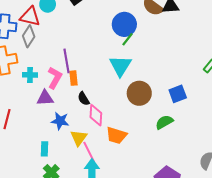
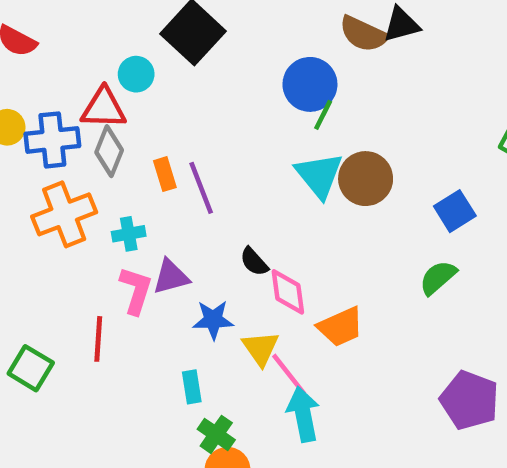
pink L-shape: (55, 78) -> (136, 290), moved
orange rectangle: (74, 78) -> (165, 174), moved
brown circle: (139, 93) -> (366, 179), moved
orange trapezoid: (116, 135) -> (341, 327), turned -30

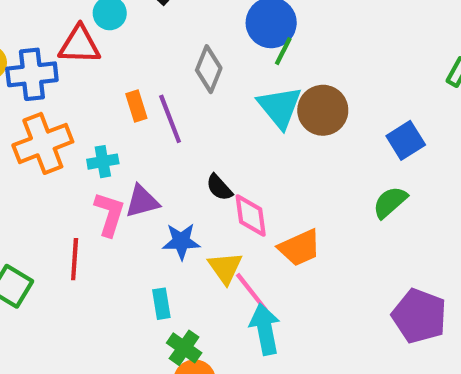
gray diamond: (109, 151) -> (209, 69), moved

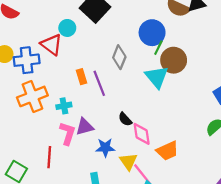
red triangle: (80, 45) -> (51, 45), turned 35
brown circle: (323, 110) -> (174, 60), moved

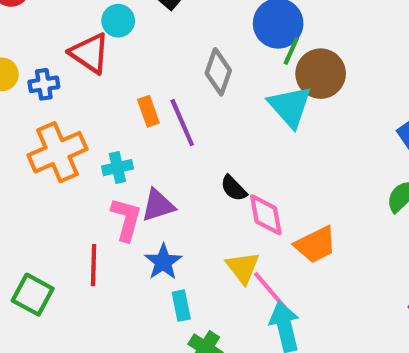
blue cross: (27, 60) -> (44, 84), size x0.6
blue star: (105, 148) -> (163, 262), moved, turned -30

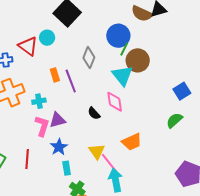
cyan circle: (118, 21) -> (47, 38), moved
pink diamond: (266, 215) -> (115, 102), moved
red line: (94, 265) -> (27, 159), moved

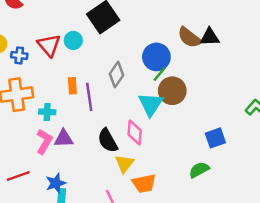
black semicircle: (94, 113) -> (108, 141), size x1.5
blue star: (59, 147) -> (56, 183), moved
yellow triangle: (97, 151) -> (124, 164), moved
red line: (27, 159) -> (18, 176), turned 54

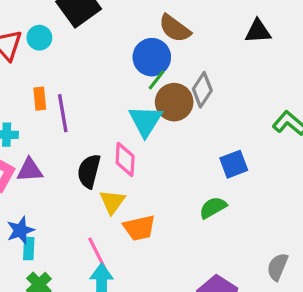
brown semicircle: (189, 37) -> (175, 28), moved
black triangle: (210, 37) -> (258, 31), moved
gray diamond: (117, 75) -> (202, 90), moved
black semicircle: (108, 141) -> (89, 171), turned 45

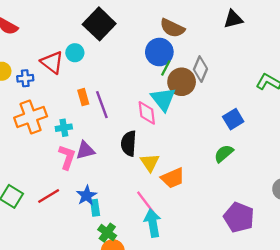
pink diamond: (125, 159) -> (147, 113), moved

